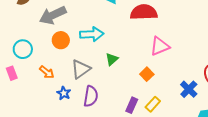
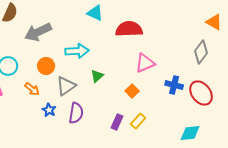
orange circle: (61, 40) -> (46, 66), moved
blue cross: (189, 89) -> (174, 85), moved, turned -30

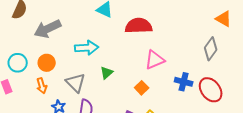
orange circle: (46, 66) -> (47, 63), moved
gray triangle: (66, 86) -> (76, 83), turned -40
orange arrow: (32, 89) -> (42, 86), turned 35

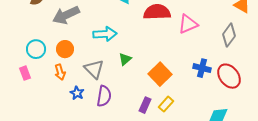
pink triangle: (155, 60) -> (188, 24), moved
orange square: (142, 88) -> (160, 74), size x1.6

